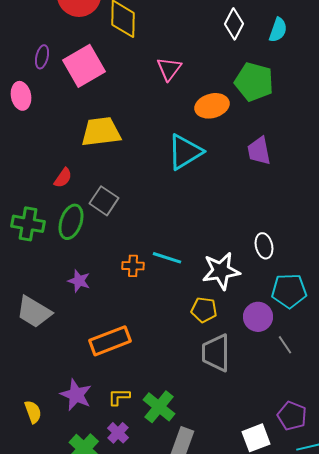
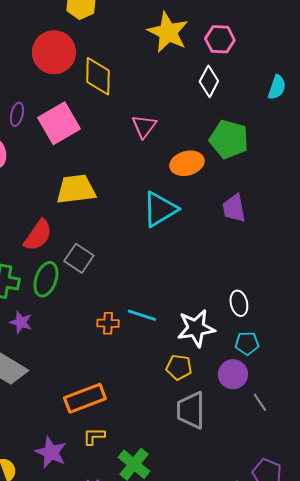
cyan semicircle: (278, 30) -> (277, 87), moved
red semicircle: (63, 178) -> (38, 235), size x1.6
purple star: (79, 281) -> (21, 322), moved
cyan pentagon: (289, 291) -> (247, 343), moved, size x0.7
yellow L-shape: (119, 397) -> (94, 436), moved

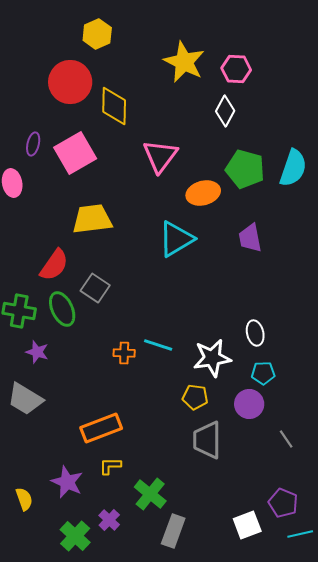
cyan semicircle: (277, 87) -> (293, 168), moved, size x1.5
pink triangle: (144, 126) -> (160, 156), size x1.4
green ellipse: (46, 279) -> (62, 309), turned -44
gray line: (260, 402) -> (286, 439), moved

